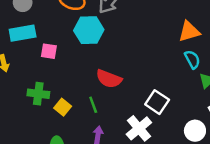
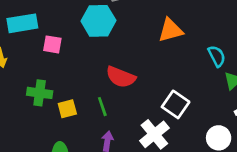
orange triangle: (189, 31) -> (171, 30), moved
yellow square: (63, 107) -> (67, 109), turned 35

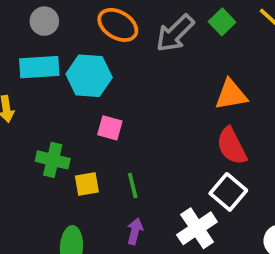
cyan hexagon: (98, 21) -> (89, 76), moved
pink square: (52, 44) -> (110, 128), moved
red semicircle: (121, 77) -> (232, 146), moved, turned 36

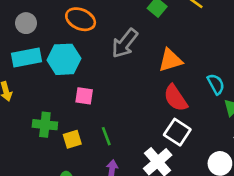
gray arrow: (175, 33) -> (125, 43), moved

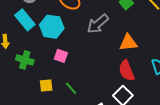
cyan rectangle: (26, 58) -> (25, 20), turned 50
green cross: (45, 125) -> (25, 60), moved
green line: (106, 136) -> (71, 88), turned -32

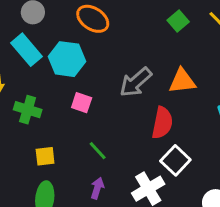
gray arrow: (98, 24) -> (136, 82), moved
red semicircle: (127, 71) -> (162, 123), moved, turned -145
yellow square: (46, 86) -> (45, 156), moved

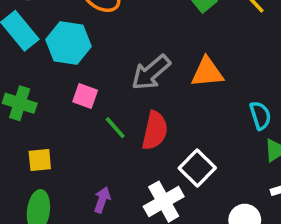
red semicircle: (162, 123) -> (155, 131), moved
green line: (98, 151) -> (115, 128), moved

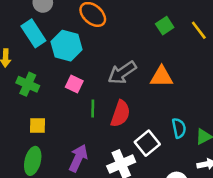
cyan semicircle: (260, 115) -> (179, 128), moved
green line: (115, 128) -> (93, 109), turned 36
purple arrow: (102, 200) -> (78, 158), size x1.5

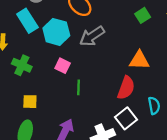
gray arrow: (122, 73) -> (92, 36), moved
red semicircle: (120, 114) -> (126, 88), moved

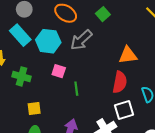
green square: (143, 15) -> (103, 14), moved
white square: (126, 118) -> (124, 110), turned 30

